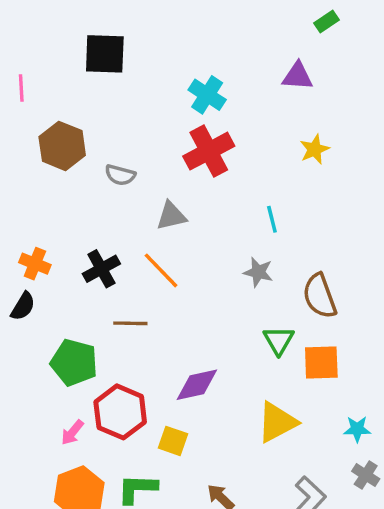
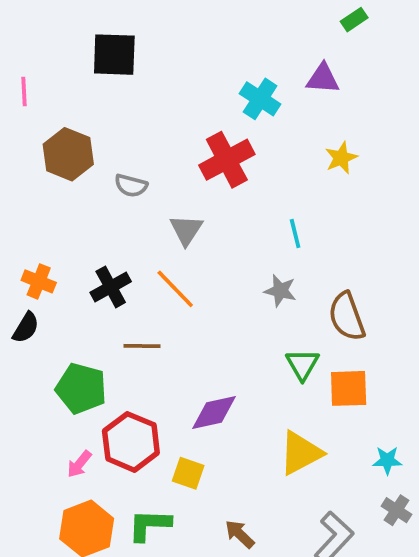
cyan cross: (207, 95) -> (260, 99), moved
gray triangle: (171, 216) -> (186, 230), turned -44

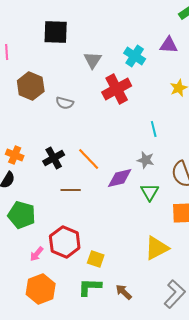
gray triangle: (186, 230) -> (93, 60), moved
green triangle: (302, 364) -> (150, 192), moved
green pentagon: (81, 388) -> (22, 215), moved
purple diamond: (214, 412) -> (120, 178), moved
green L-shape: (149, 525) -> (90, 287), moved

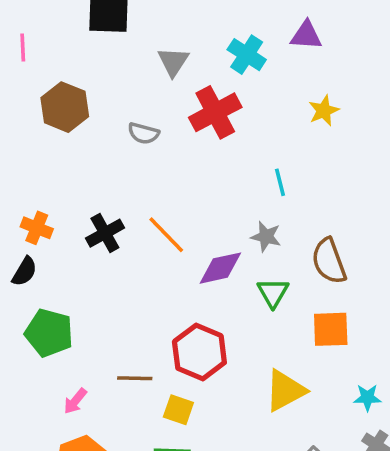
gray semicircle: (65, 103) -> (143, 133), moved
brown line: (71, 190) -> (135, 378), moved
red hexagon: (65, 242) -> (199, 352), moved

